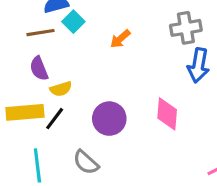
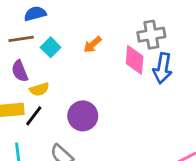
cyan square: (73, 22) -> (51, 47), moved
pink diamond: (167, 114) -> (135, 60), moved

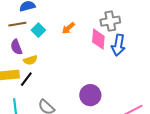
purple circle: (83, 116) -> (90, 95), moved

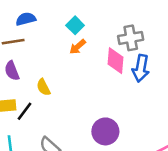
cyan square: (38, 30) -> (75, 25), moved
yellow semicircle: (30, 60) -> (43, 87), moved, turned 80

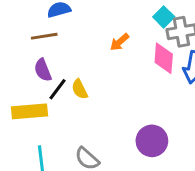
cyan square: (75, 25) -> (164, 17), moved
black line: (24, 111) -> (58, 89), moved

